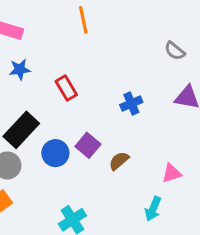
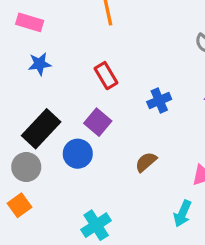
red rectangle: (66, 88) -> (106, 76), moved
purple square: (88, 145) -> (98, 122), moved

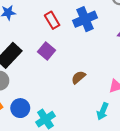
blue cross: (159, 100) -> (85, 19), moved, size x1.5
blue circle: (78, 154) -> (20, 108), moved

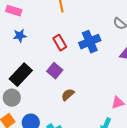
brown semicircle: (78, 77) -> (68, 95), moved

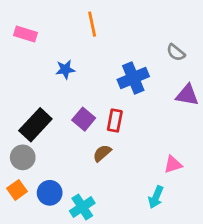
blue star: (20, 36) -> (65, 69), moved
red rectangle: (60, 43) -> (115, 121), moved, turned 42

